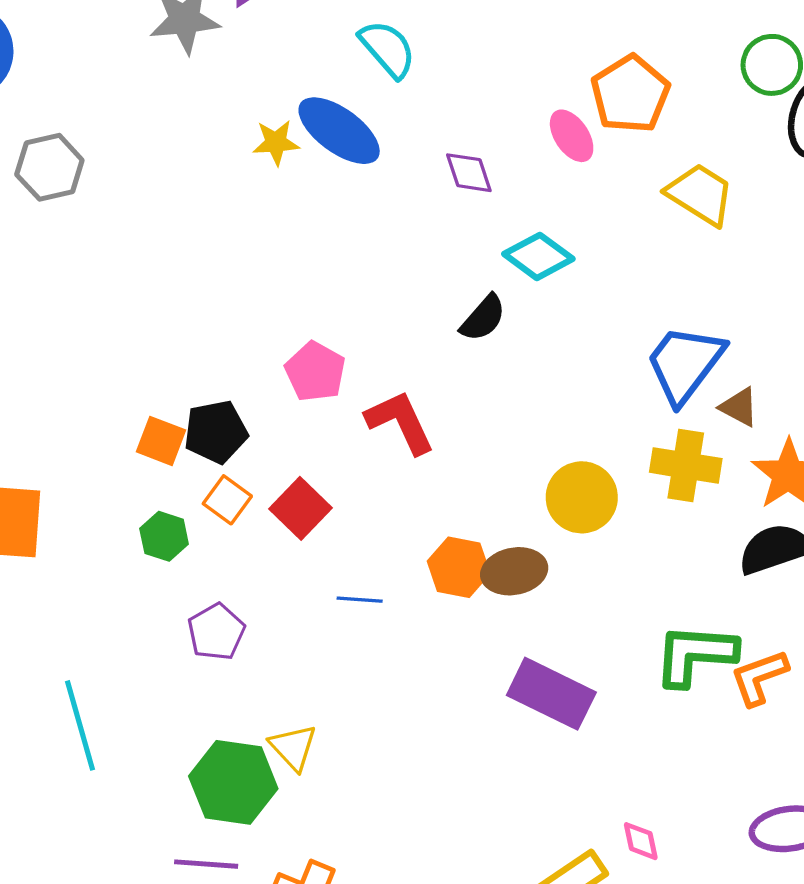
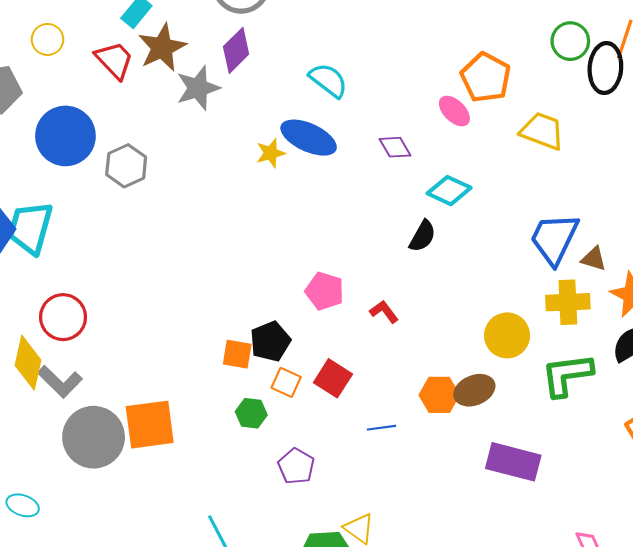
gray hexagon: (49, 167) -> (126, 166), moved
red L-shape: (400, 422) -> (384, 312), size x0.6
green L-shape: (695, 655) -> (567, 375), moved

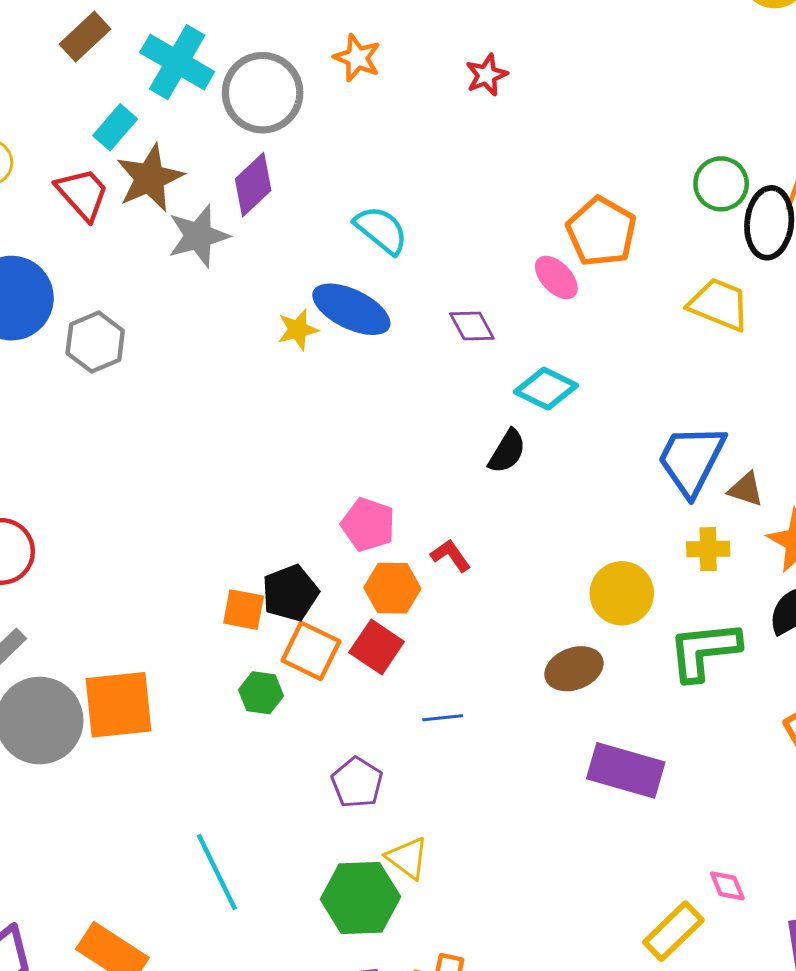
yellow trapezoid: (542, 131) -> (719, 304), moved
yellow cross: (568, 302) -> (708, 549), size x0.7
orange square: (286, 382) -> (311, 651), size x1.4
orange hexagon: (439, 395) -> (392, 588), moved
purple pentagon: (296, 466) -> (357, 782), moved

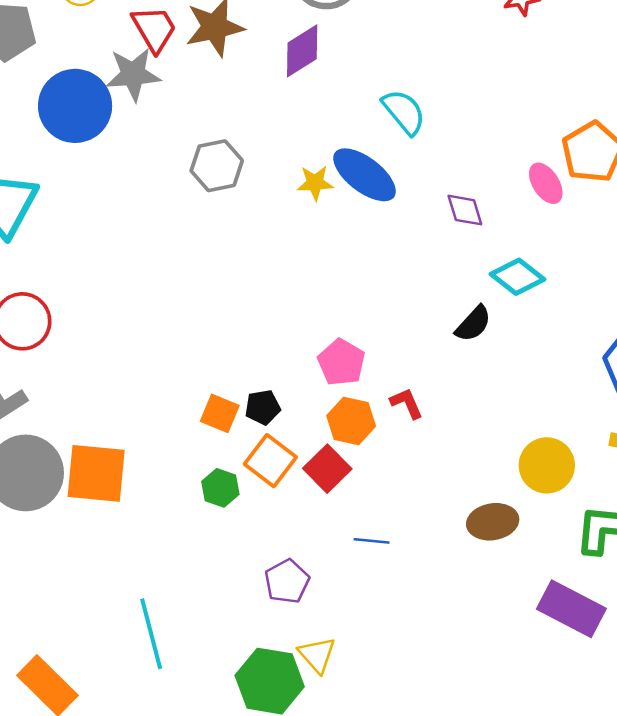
gray star: (198, 236) -> (133, 74), moved
gray hexagon: (95, 342) -> (217, 166), moved
black pentagon: (290, 593) -> (263, 407), size x0.7
purple rectangle: (626, 770) -> (571, 609), moved

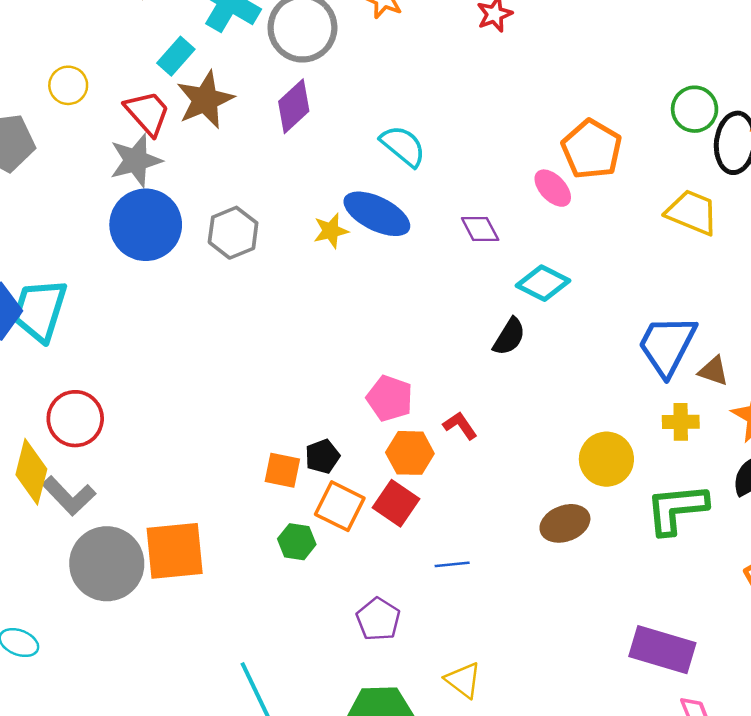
blue circle: (75, 106) -> (146, 225), moved
purple rectangle: (571, 609) -> (662, 650), moved
yellow triangle: (317, 655) -> (463, 680), moved

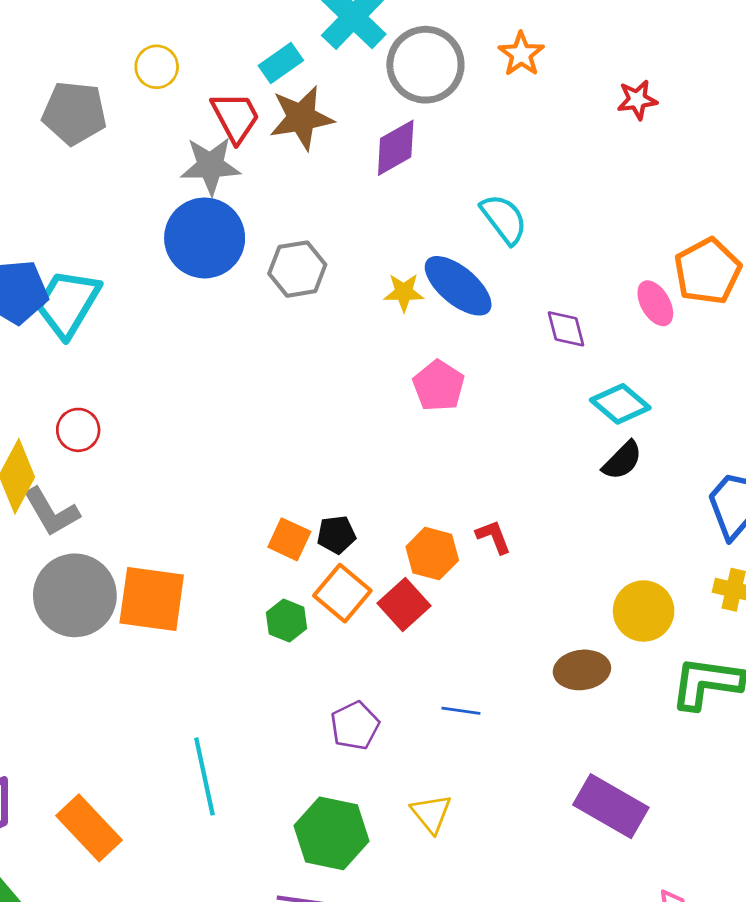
black semicircle: (509, 337) -> (622, 460), moved
pink pentagon: (390, 398) -> (439, 386), moved
red circle: (75, 419) -> (78, 430), size x0.7
blue line: (452, 564) -> (461, 711), moved
purple rectangle: (662, 650) -> (611, 806), moved

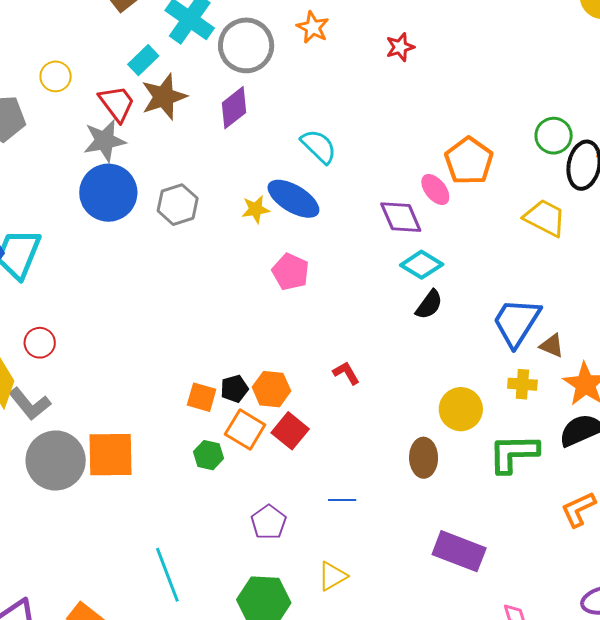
purple diamond: (566, 329) -> (401, 217), moved, size x1.4
orange hexagon: (432, 554) -> (271, 389), moved
brown ellipse: (582, 670) -> (424, 458), turned -75
yellow triangle: (431, 814) -> (332, 576), turned 48

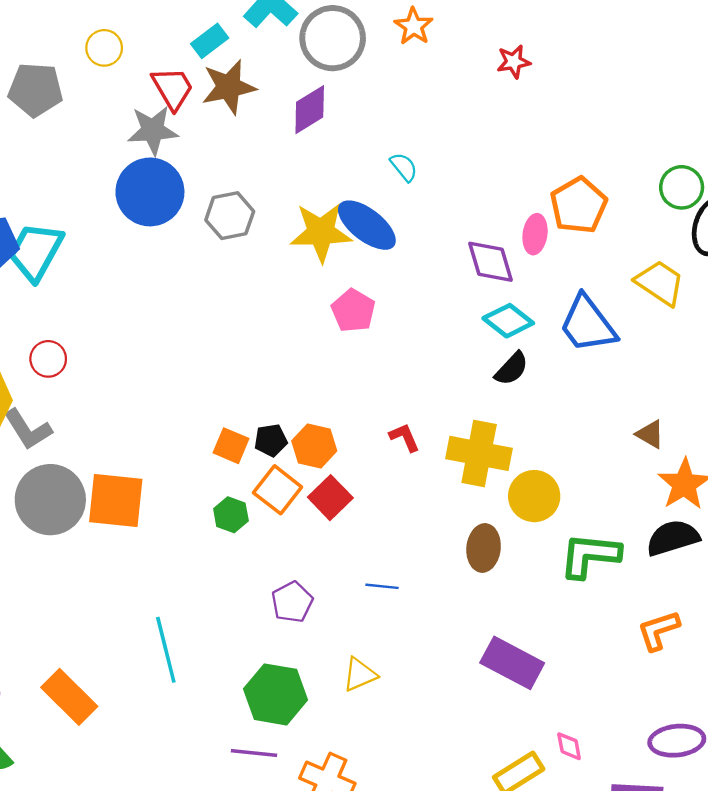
cyan semicircle: (319, 146) -> (404, 167), size x0.7
pink ellipse: (435, 189) -> (535, 234), turned 40
yellow star: (256, 209) -> (321, 232), size x1.8
blue trapezoid: (516, 322) -> (588, 324), moved, turned -76
yellow cross: (522, 384) -> (479, 453), moved, size x1.8

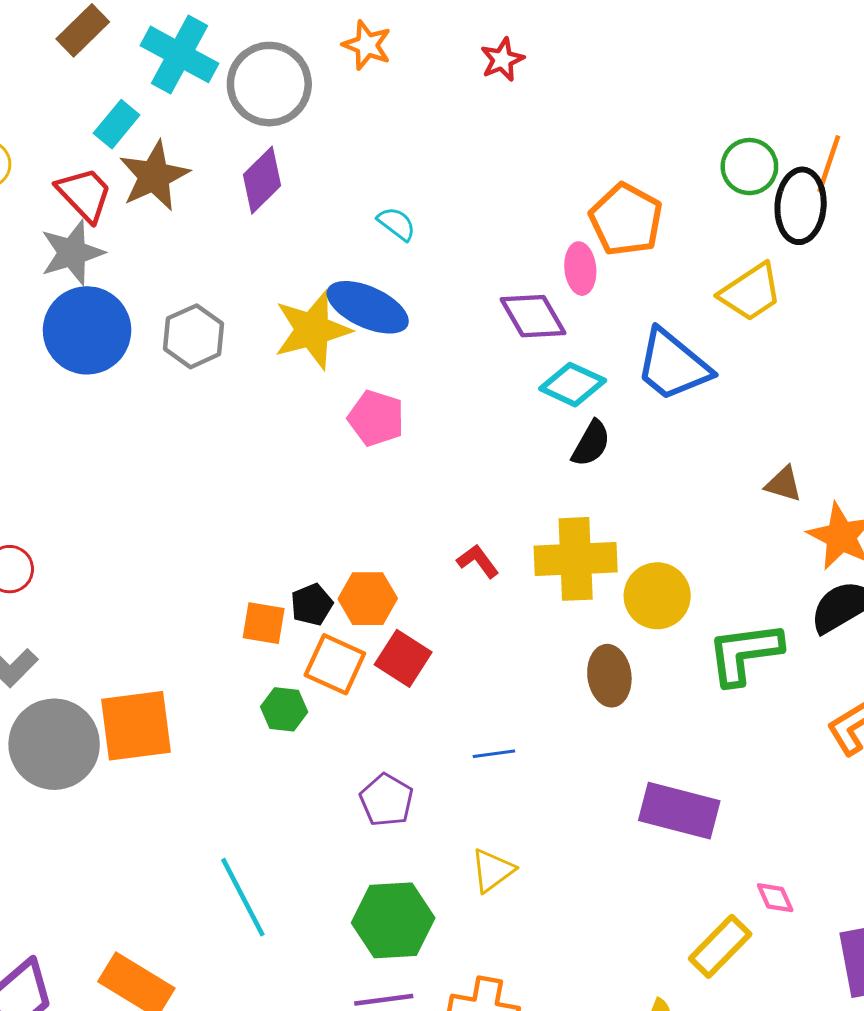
yellow trapezoid: (660, 283) -> (751, 292), turned 126

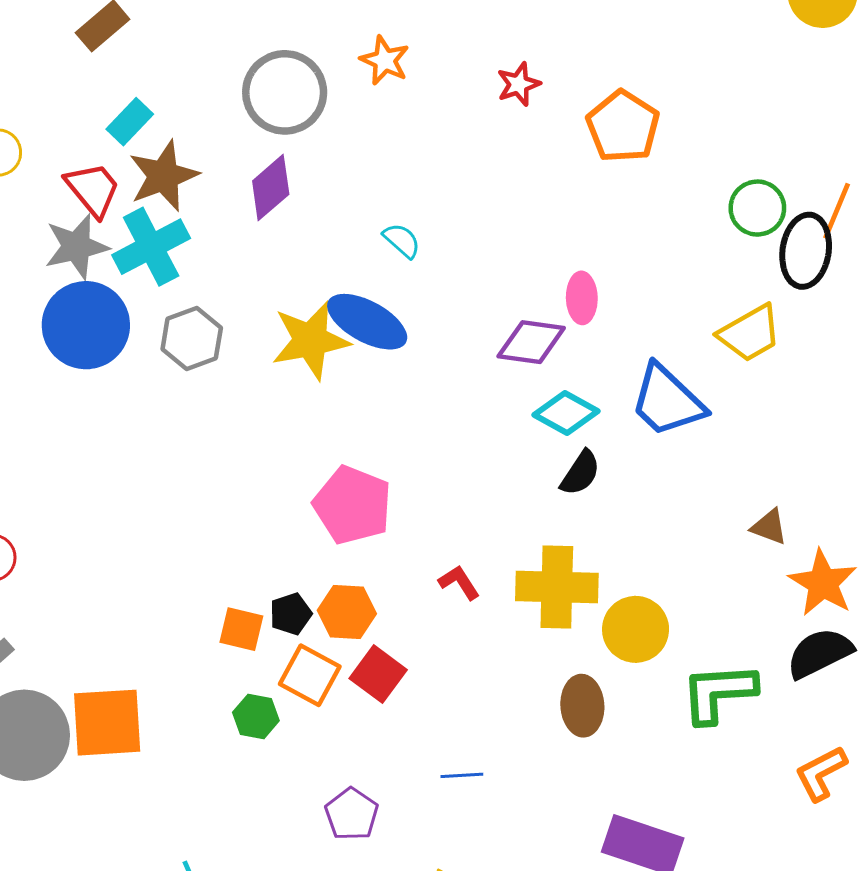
cyan cross: (180, 54) -> (151, 247), moved, turned 30
orange pentagon: (626, 220) -> (623, 126), moved
purple diamond: (533, 316) -> (531, 342), turned -56
pink pentagon: (376, 418) -> (353, 505), moved, size x1.4

